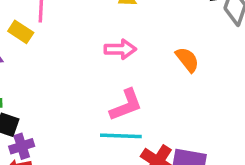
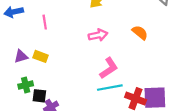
yellow rectangle: (21, 32) -> (41, 56), moved

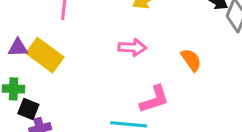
yellow rectangle: (41, 56) -> (45, 55), size x1.6
pink L-shape: (109, 68) -> (155, 99), moved

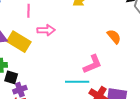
pink arrow: (132, 47) -> (46, 30), moved

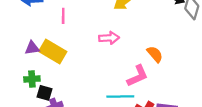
pink arrow: (46, 30) -> (109, 38), moved
orange semicircle: (114, 37) -> (155, 54), moved

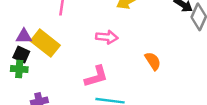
pink L-shape: (138, 76) -> (96, 76), moved
black square: (45, 93) -> (21, 54), moved

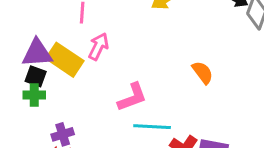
purple triangle: (24, 36) -> (37, 53), size x1.5
pink arrow: (107, 37) -> (98, 46), moved, turned -65

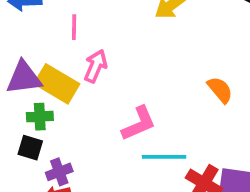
black square: (36, 76) -> (30, 148), moved
green cross: (34, 95) -> (40, 117), moved

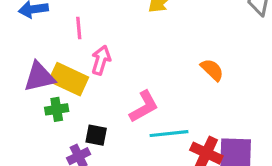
black square: (30, 148) -> (96, 135), moved

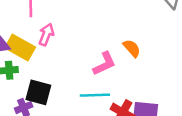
pink L-shape: (144, 107) -> (104, 64), moved
black square: (96, 135) -> (38, 92), size x1.5

